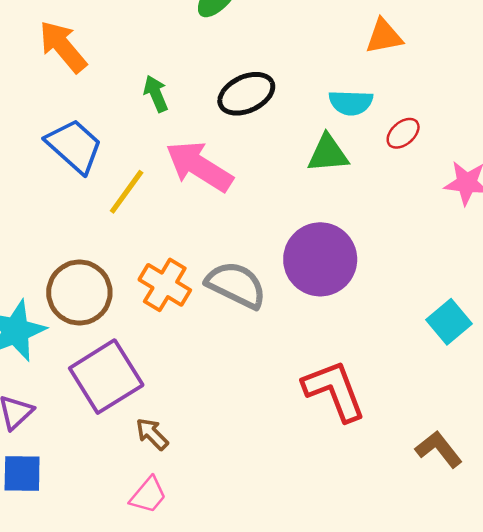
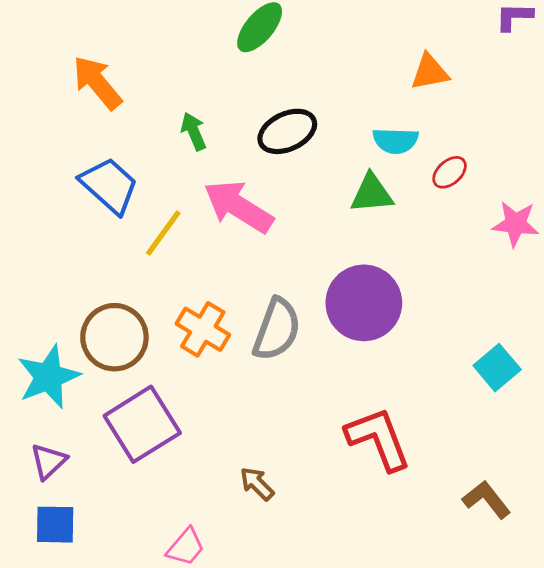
gray semicircle: (236, 285) -> (277, 329), turned 84
brown arrow: (152, 434) -> (257, 484), moved

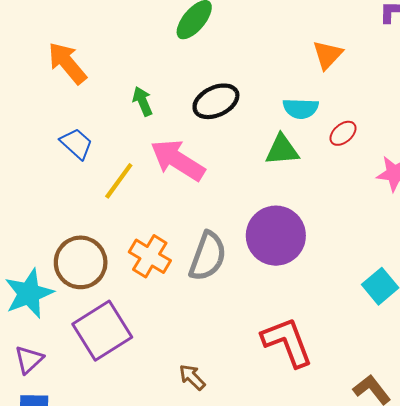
orange triangle: (430, 72) -> (327, 55), turned -36
blue trapezoid: (109, 186) -> (76, 144), size x0.7

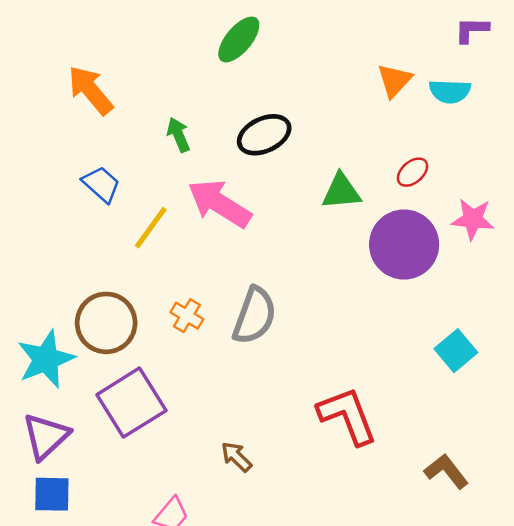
cyan semicircle: (301, 109) -> (450, 91), moved
purple circle: (276, 236) -> (404, 245), moved
orange cross: (150, 256) -> (187, 316), size x0.7
purple triangle: (29, 360) -> (46, 436), size x1.4

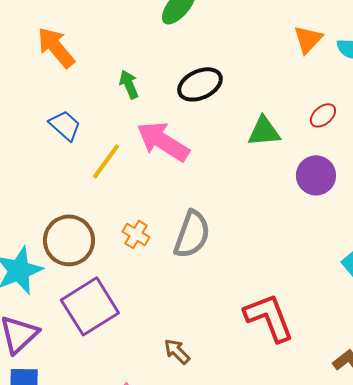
purple circle: (404, 245) -> (316, 175), size x0.7

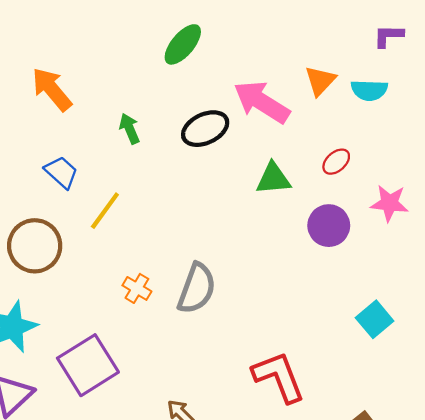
pink arrow: (163, 141) -> (262, 102), moved
brown circle: (69, 240) -> (35, 246), moved

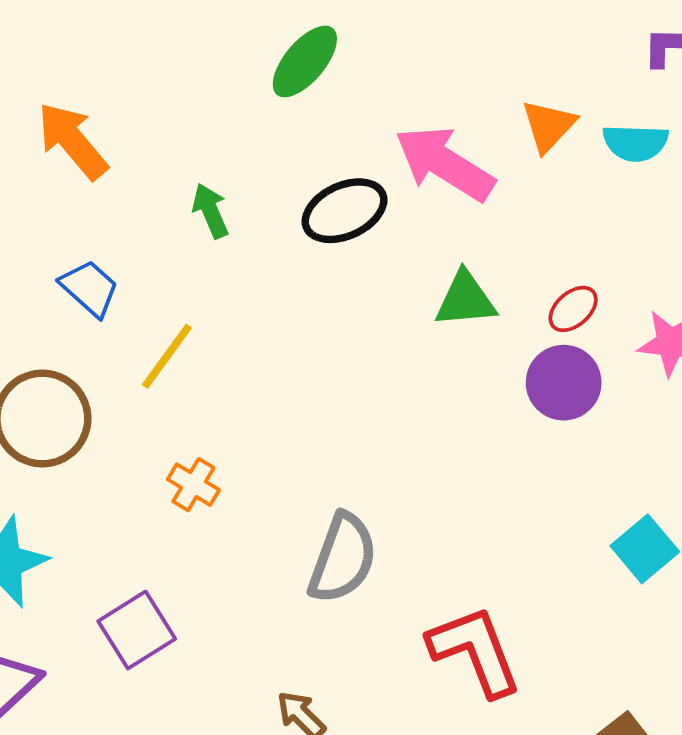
red ellipse: (336, 162) -> (573, 309), moved
orange cross: (137, 288) -> (193, 485), moved
gray semicircle: (197, 288) -> (343, 558), moved
purple square: (88, 365) -> (137, 630), size x0.7

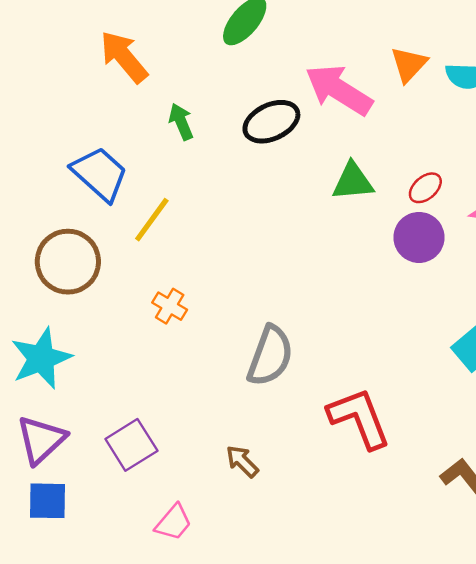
orange arrow: (73, 141) -> (124, 57), moved
blue trapezoid: (90, 288) -> (100, 174), size x1.4
purple square: (137, 630) -> (131, 445), moved

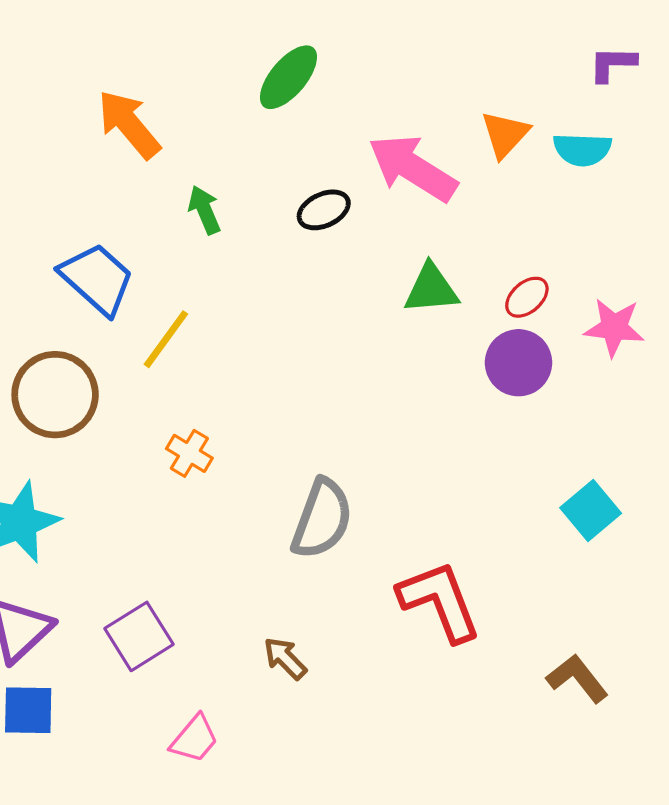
black ellipse: (271, 122) -> (324, 210), size x0.7

